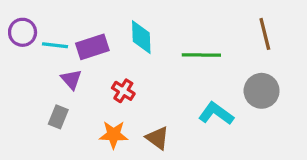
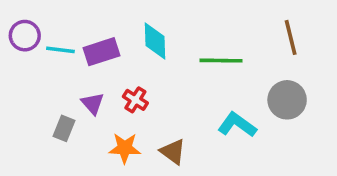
purple triangle: (71, 79) -> (93, 103), moved

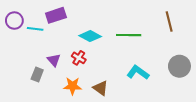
cyan diamond: (155, 41) -> (90, 36), moved, turned -60
purple rectangle: (101, 52) -> (56, 15), moved
gray circle: (287, 100) -> (179, 66), moved

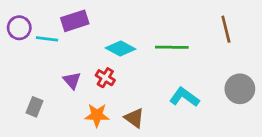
gray rectangle: (37, 75) -> (34, 107), moved

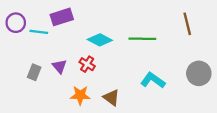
gray rectangle: (34, 107) -> (34, 72), moved

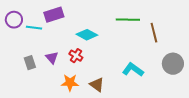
brown line: (187, 24) -> (154, 33), moved
green line: (142, 39) -> (128, 20), moved
gray rectangle: (34, 72) -> (30, 63), turned -40

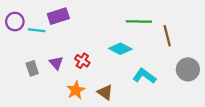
cyan diamond: (87, 35) -> (120, 49), moved
orange star: (70, 83) -> (76, 90), turned -30

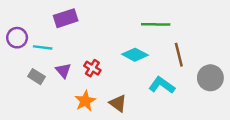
purple circle: (15, 22) -> (17, 38), moved
cyan line: (37, 30) -> (43, 47), moved
brown line: (167, 36) -> (179, 55), moved
gray rectangle: (32, 68) -> (36, 77), turned -40

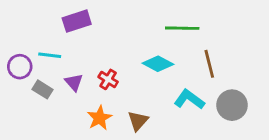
purple circle: (17, 38) -> (20, 67), moved
gray circle: (210, 78) -> (232, 105), moved
brown triangle: (118, 103) -> (138, 121), turned 36

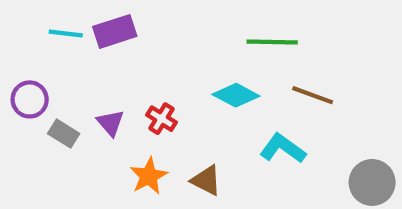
cyan line: (50, 55) -> (66, 34), moved
brown line: (209, 64) -> (313, 95), turned -56
gray circle: (232, 105) -> (372, 182), moved
brown triangle: (138, 121) -> (206, 180), turned -45

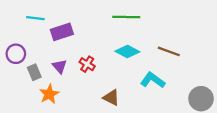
purple rectangle: (115, 31) -> (62, 32), moved
green line: (272, 42) -> (126, 17), moved
gray rectangle: (64, 134) -> (34, 72), turned 35
orange star: (149, 176) -> (49, 94), moved

